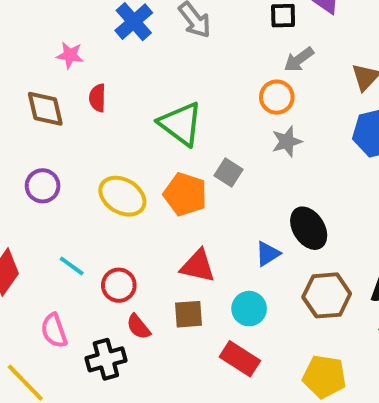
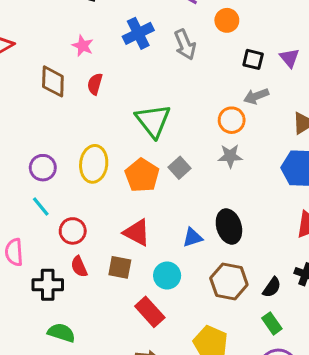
purple circle: (43, 186) -> (43, 168), moved
yellow ellipse: (122, 196) -> (94, 164), turned 51

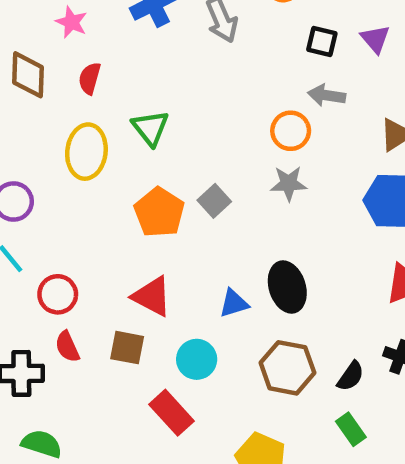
gray arrow: (256, 96) -> (327, 95), turned 30
green triangle: (153, 121) -> (150, 128), moved, size x0.7
yellow ellipse: (94, 164) -> (86, 152), moved

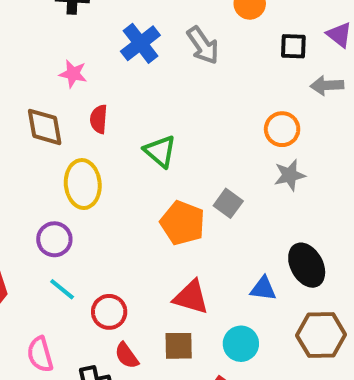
gray arrow: (327, 95) -> (327, 85), moved
yellow ellipse: (86, 152) -> (83, 184), moved
blue triangle: (234, 303) -> (263, 289), turned 36

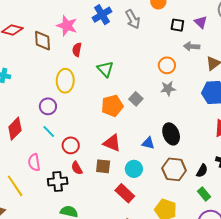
pink star: (73, 74) -> (67, 26), size x1.5
brown diamond: (45, 127) -> (43, 41), moved
orange pentagon: (183, 223) -> (112, 106), turned 30

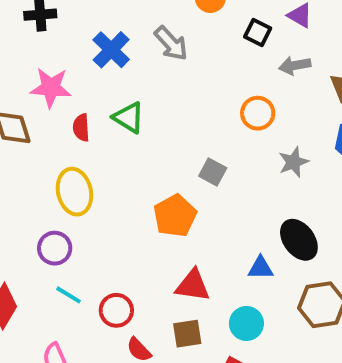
black square: (177, 25) -> (258, 33), turned 32
green triangle: (105, 69) -> (129, 118), moved
gray star: (168, 89) -> (294, 162), moved
gray square: (136, 99) -> (213, 172), moved

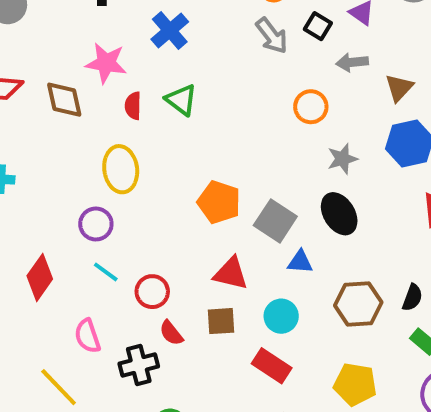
gray arrow: (171, 43) -> (272, 36), moved
gray square: (213, 172) -> (275, 221), moved, size x1.5
orange pentagon: (175, 216) -> (219, 202), turned -30
black ellipse: (299, 240) -> (339, 214), moved

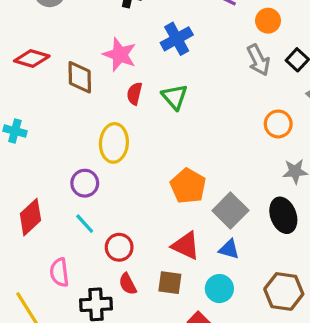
blue triangle: (300, 262) -> (229, 249), moved

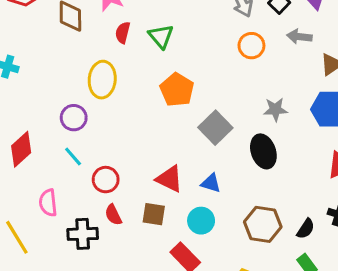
orange circle: (278, 124) -> (251, 46), moved
orange pentagon: (188, 186) -> (177, 90), moved
gray square: (230, 211) -> (215, 128), moved

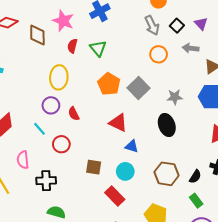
purple circle: (74, 118) -> (51, 105), moved
gray square: (215, 128) -> (138, 88), moved
red triangle: (169, 179) -> (118, 123), moved
red semicircle: (113, 215) -> (74, 114), moved

